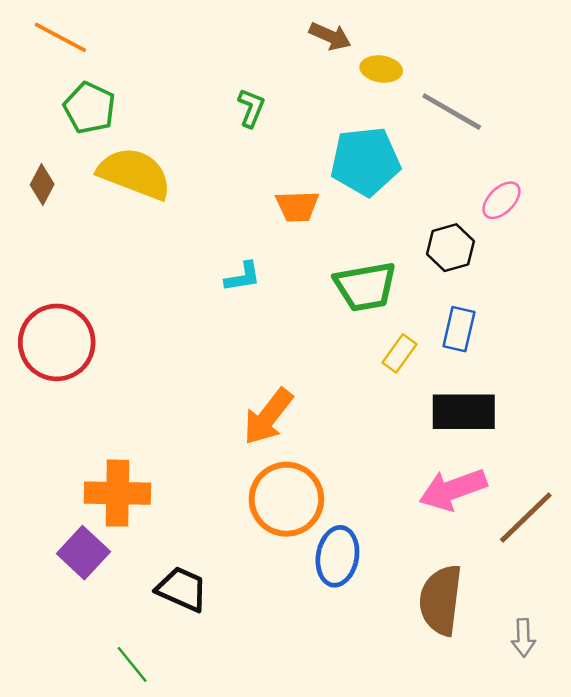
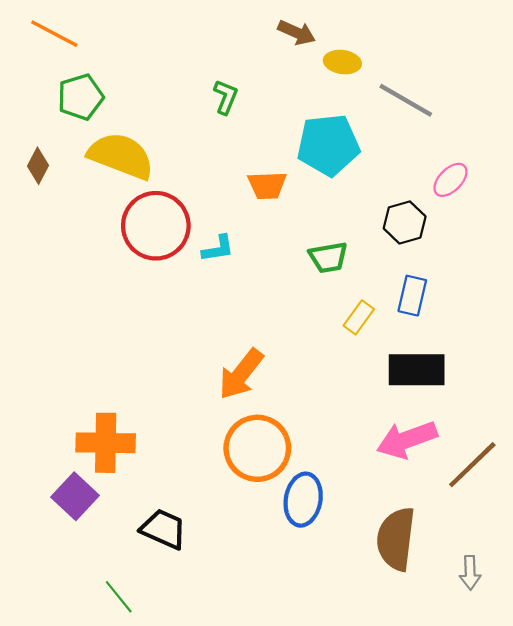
green pentagon: (90, 108) -> (81, 97), turned 30
green trapezoid: (365, 287) -> (328, 257), size x0.7
red circle: (57, 342) -> (156, 226), moved

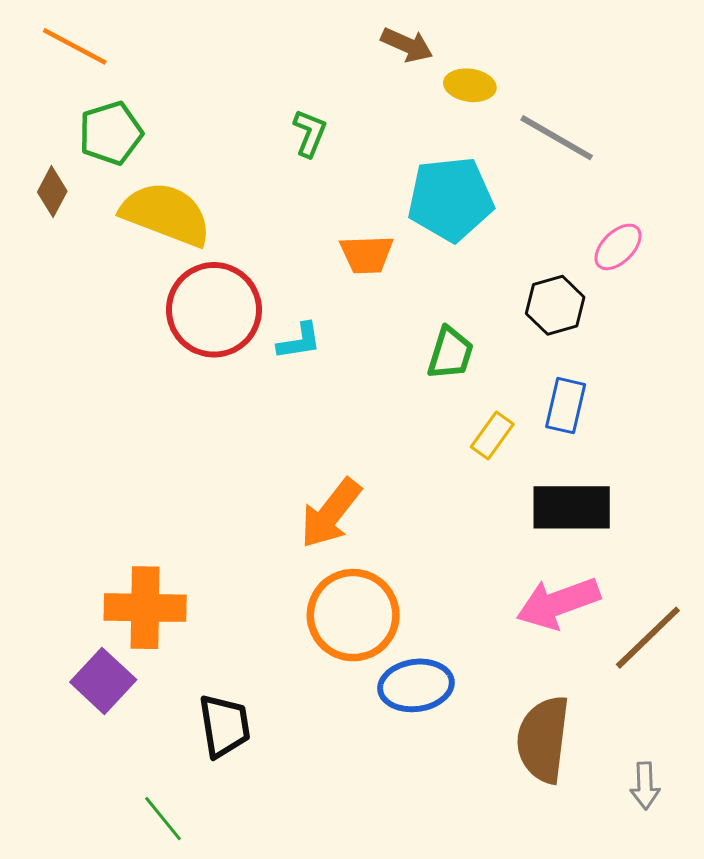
brown diamond: (38, 166) -> (52, 192), moved
green trapezoid: (328, 257) -> (450, 353), turned -63
blue ellipse: (303, 500) -> (416, 685), turned 72
black trapezoid: (163, 529) -> (224, 726), turned 57

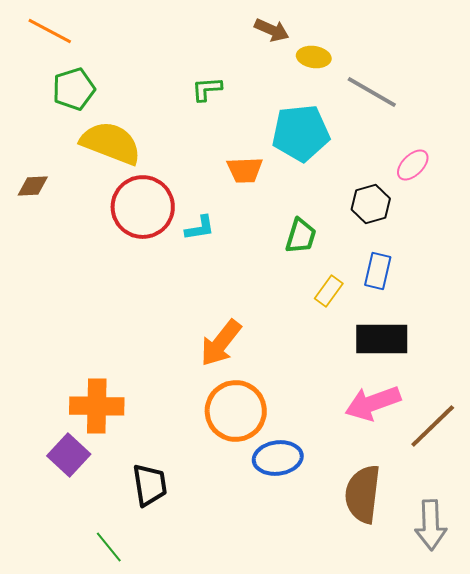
green L-shape: (310, 133) -> (207, 89), turned -116
brown diamond: (52, 192) -> (33, 186), moved, turned 60
gray arrow: (645, 786) -> (431, 525), size x1.6

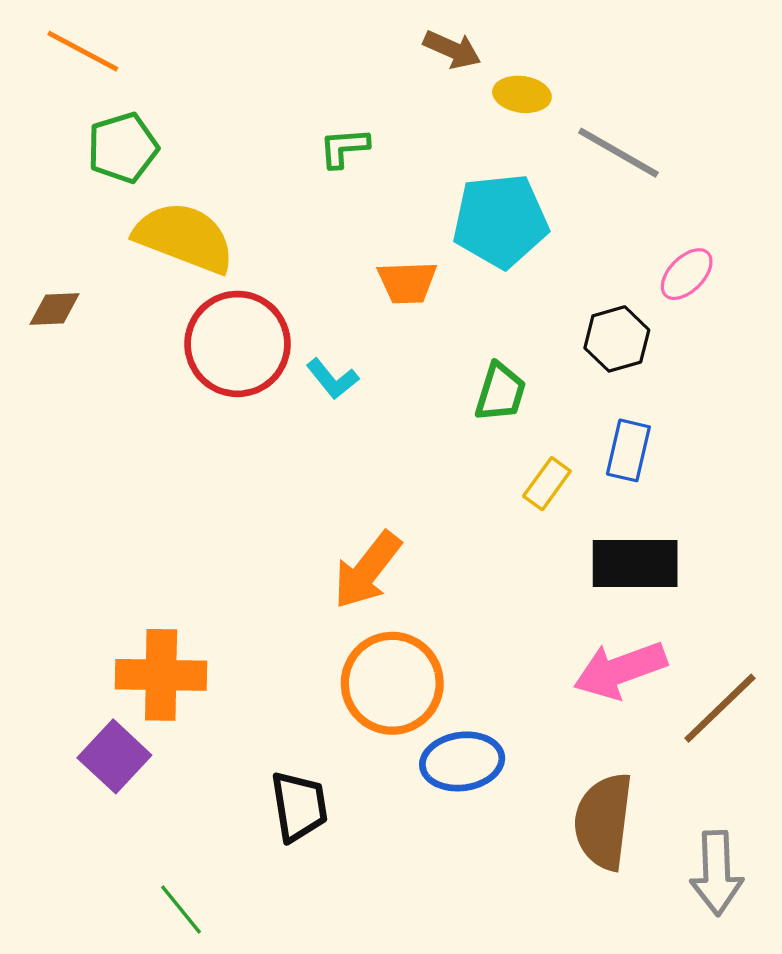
cyan L-shape: (200, 228) -> (332, 379), turned 60
black trapezoid: (150, 485) -> (299, 806), moved

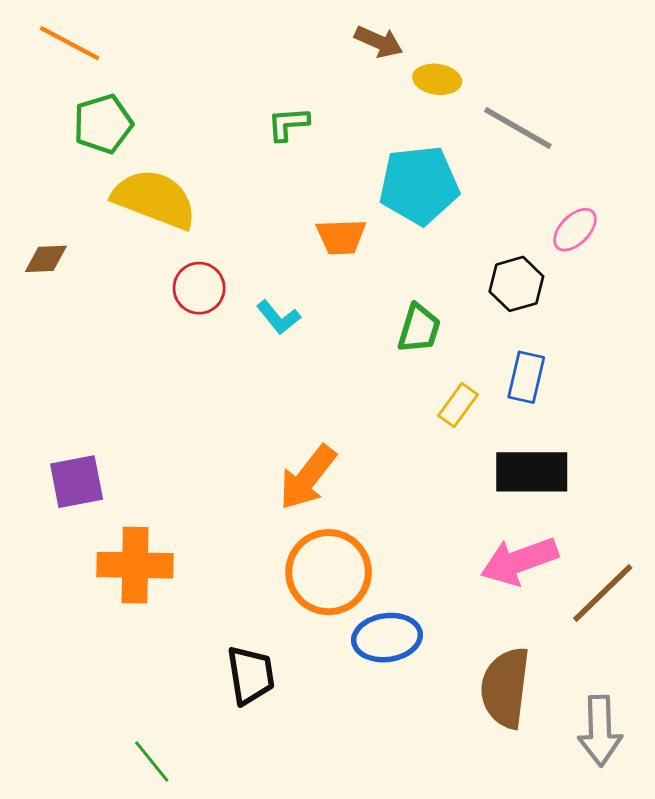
red circle: (238, 344) -> (199, 288), size x0.6
purple square: (114, 756) -> (77, 482), moved, turned 36

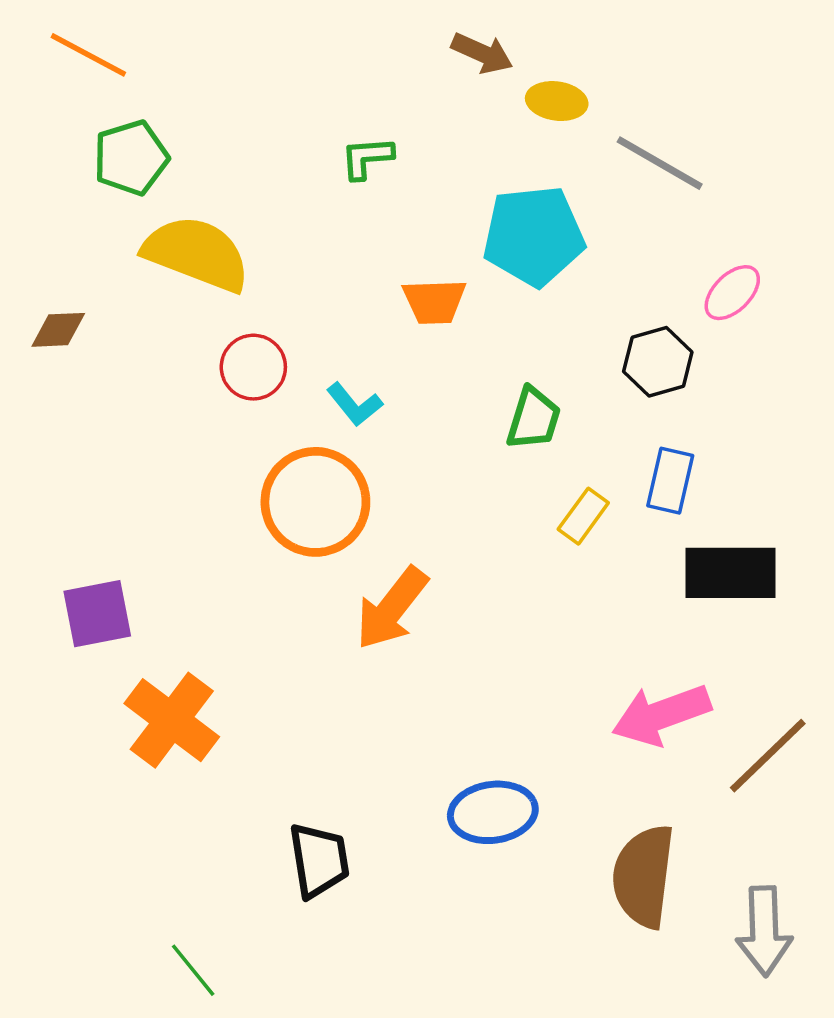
black rectangle: (532, 472) -> (731, 573), moved
orange cross: (135, 565) -> (172, 720), turned 36
orange circle: (329, 572) -> (315, 502), moved

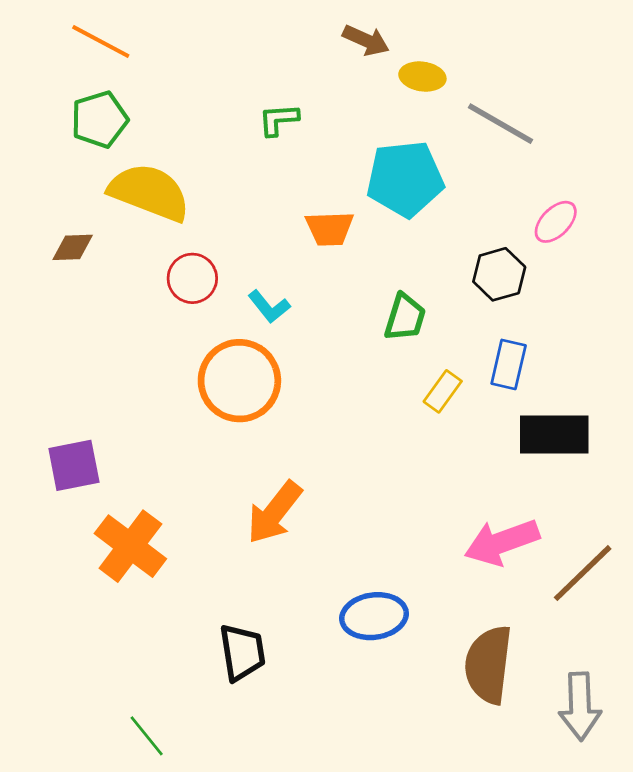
orange line: (88, 55) -> (101, 42), moved
brown diamond: (58, 330) -> (73, 247), moved
orange arrow: (392, 608) -> (274, 512), moved

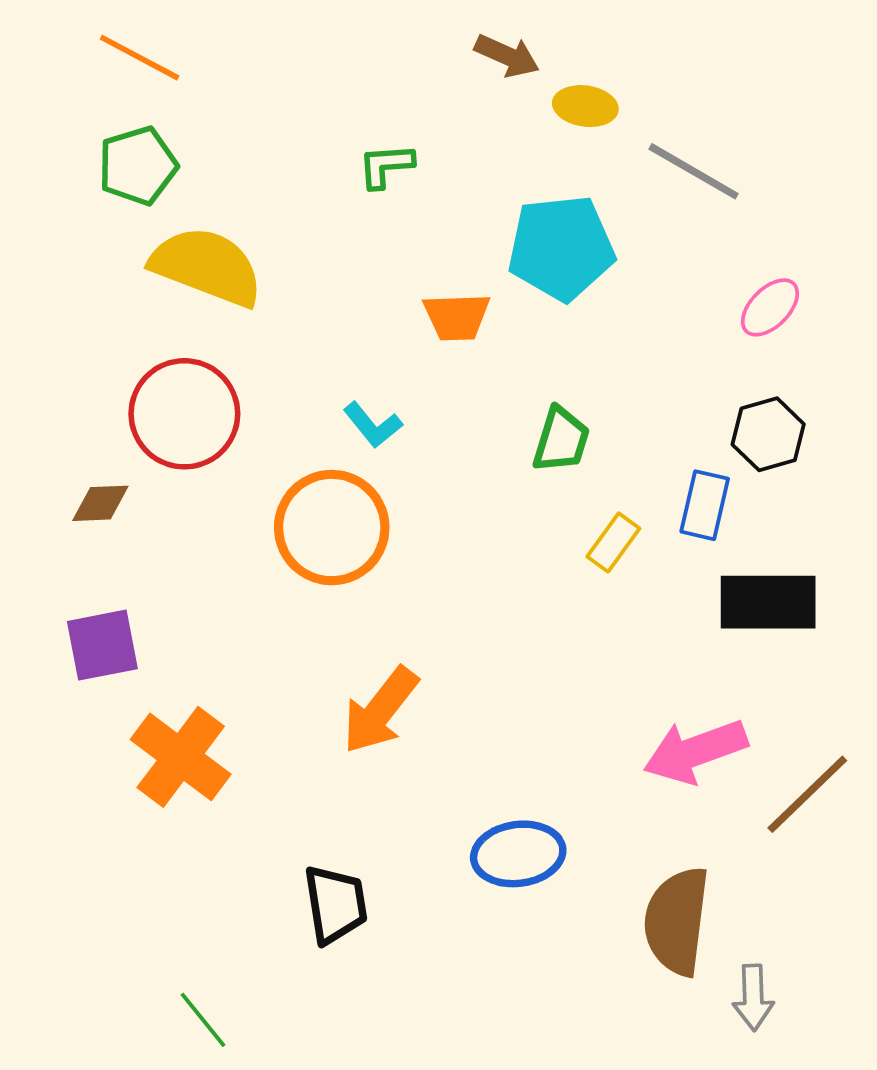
brown diamond: (73, 247) -> (100, 503), moved
black hexagon: (499, 274) -> (768, 434), moved
red circle: (192, 278) -> (184, 414), moved, size x1.6
gray arrow: (580, 706) -> (753, 998), moved, size x0.7

